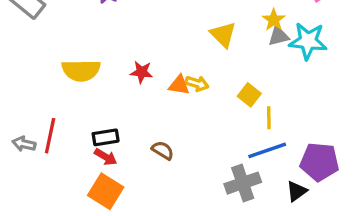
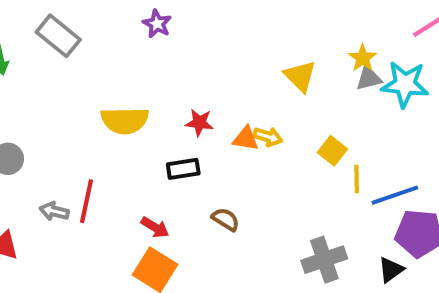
black rectangle: (106, 137) -> (183, 169), moved
blue line: (267, 150) -> (395, 195), moved

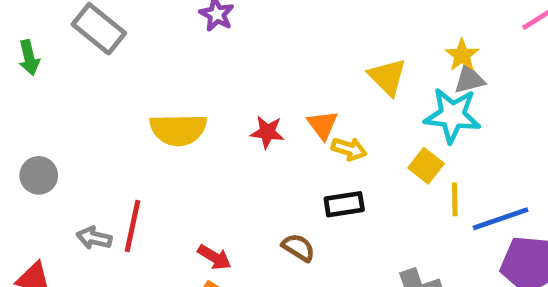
cyan star: (405, 84) -> (452, 115), moved
orange triangle: (246, 139) -> (323, 125), moved, turned 44
black rectangle: (183, 169) -> (344, 204), moved

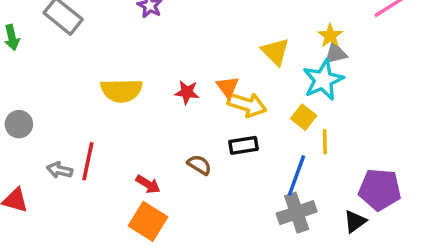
cyan star: (452, 115) -> (323, 80), turned -30
yellow arrow: (349, 149) -> (247, 105), size x1.5
blue line: (501, 219) -> (297, 175), moved, turned -51
brown semicircle: (298, 248) -> (199, 165), moved

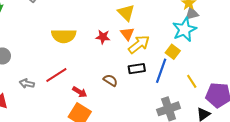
yellow triangle: (275, 52) -> (126, 13), moved
yellow arrow: (247, 105) -> (139, 44), turned -55
yellow line: (325, 142) -> (192, 81), moved, turned -32
red line: (88, 161) -> (56, 75), moved, turned 45
blue line: (297, 175) -> (161, 71), moved

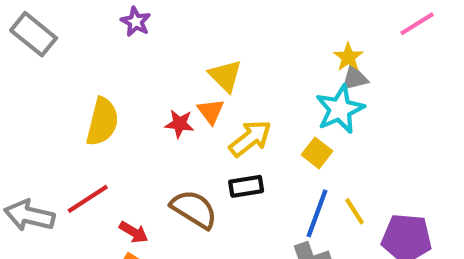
orange triangle: (127, 34) -> (211, 111), moved
yellow semicircle: (64, 36) -> (102, 122), turned -75
blue line: (161, 71) -> (317, 213), moved
brown semicircle: (110, 80) -> (194, 209), size x1.6
gray arrow: (27, 83) -> (29, 215), size x1.6

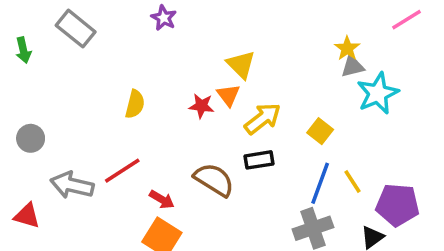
cyan star: (340, 109) -> (378, 93), moved
yellow semicircle: (102, 122) -> (135, 104), size x0.7

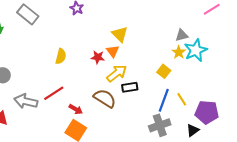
yellow star: (347, 48) -> (179, 52), moved
yellow arrow: (263, 119) -> (117, 73), moved

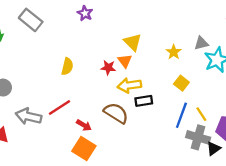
yellow star: (179, 52) -> (174, 52), moved
yellow arrow: (117, 73) -> (129, 85), turned -150
gray cross: (160, 125) -> (198, 137), moved, turned 35

